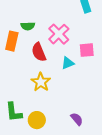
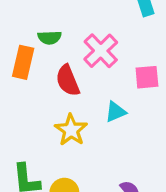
cyan triangle: (68, 63) -> (116, 112), moved

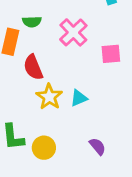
red semicircle: (68, 80) -> (33, 67), moved
cyan triangle: (116, 112) -> (79, 98), moved

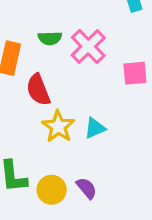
green semicircle: (32, 22) -> (50, 38), moved
purple semicircle: (98, 146) -> (87, 188), moved

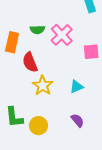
cyan triangle: (95, 128) -> (76, 87), moved
purple semicircle: (87, 188) -> (78, 120), moved

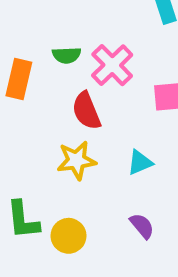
red semicircle: (30, 62) -> (86, 111), moved
yellow star: (43, 86) -> (76, 160), turned 30

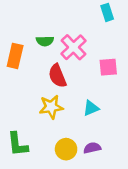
purple semicircle: (142, 226) -> (92, 148), turned -63
yellow circle: (68, 236) -> (66, 149), moved

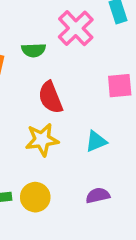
pink cross: (73, 47) -> (76, 28), moved
yellow circle: (66, 149) -> (35, 197), moved

